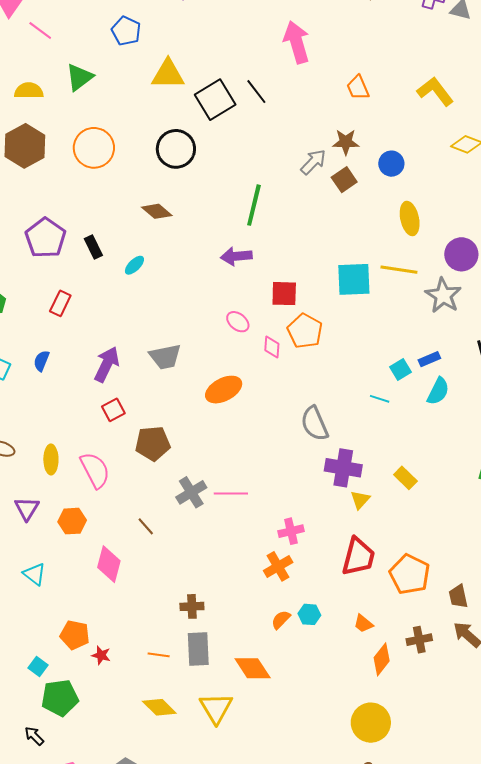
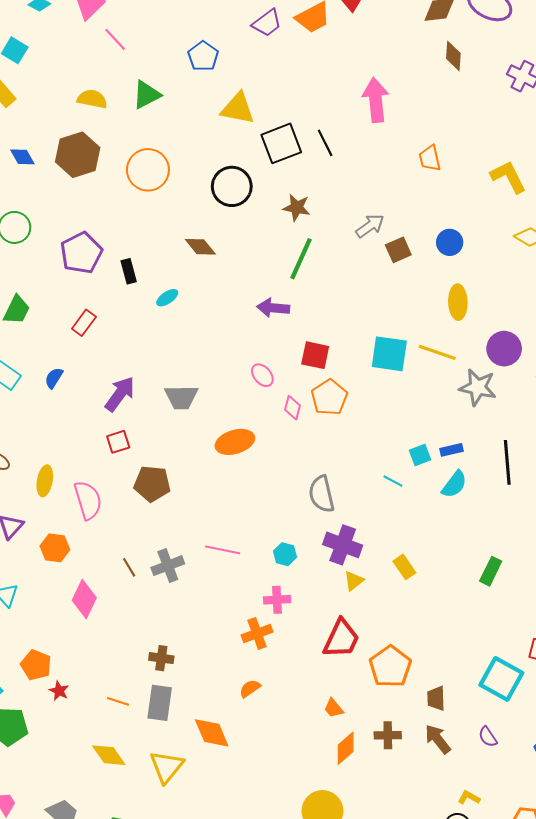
brown star: (346, 142) -> (297, 208), moved
gray star: (443, 295) -> (478, 387), turned -30
gray cross: (191, 492) -> (168, 566), moved
cyan hexagon: (309, 614) -> (285, 554), moved

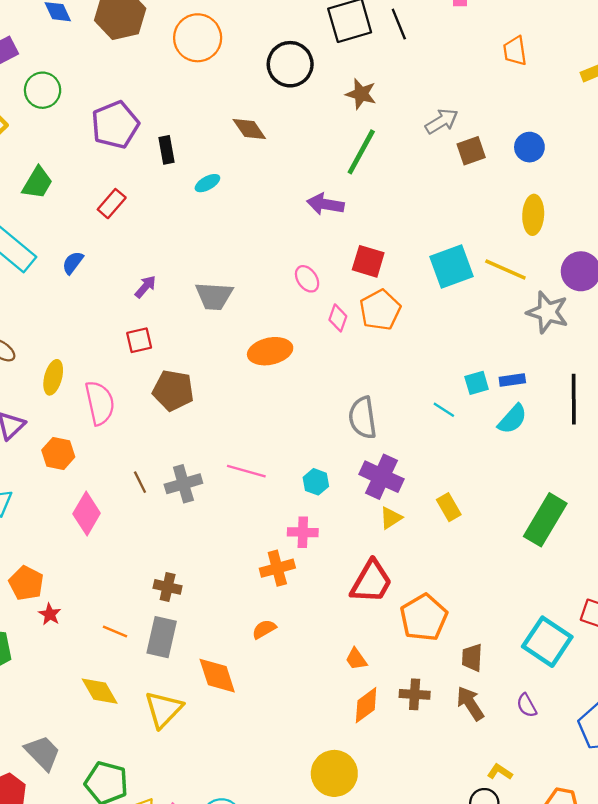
cyan square: (389, 354) -> (451, 267), turned -33
purple arrow: (120, 394) -> (145, 287), size x0.6
green rectangle: (491, 571) -> (545, 520), size x1.6

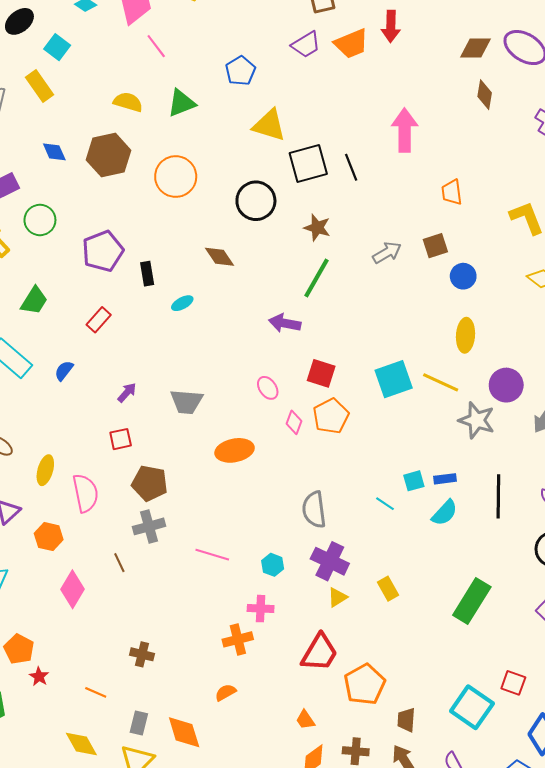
brown square: (471, 151) -> (435, 246), moved
gray cross: (183, 484) -> (149, 526), moved
gray rectangle: (162, 637) -> (139, 723), moved, size x0.7

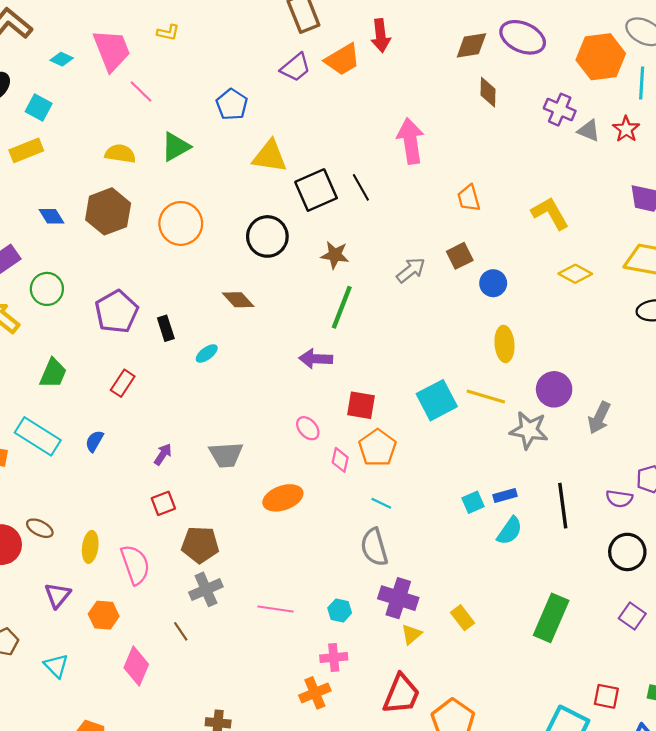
yellow rectangle: (40, 86) -> (26, 150), turned -68
cyan line: (385, 504) -> (381, 503), moved

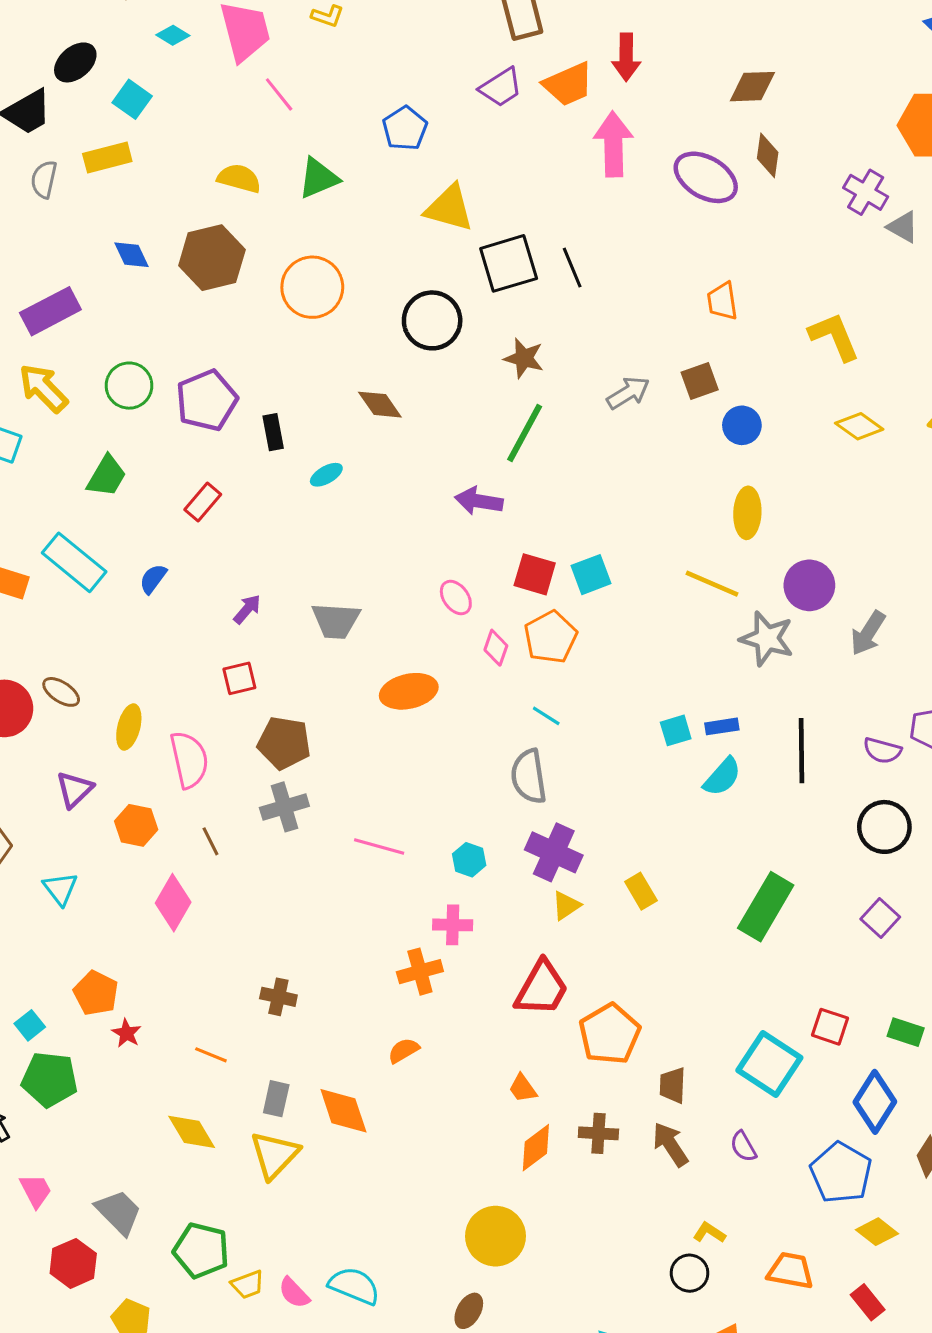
purple ellipse: (523, 37) -> (706, 177), moved
pink arrow: (411, 141) -> (613, 144), moved
green circle: (47, 289) -> (129, 386), moved
cyan square: (437, 400) -> (591, 575), moved, size x0.7
brown line: (181, 631) -> (211, 841), moved

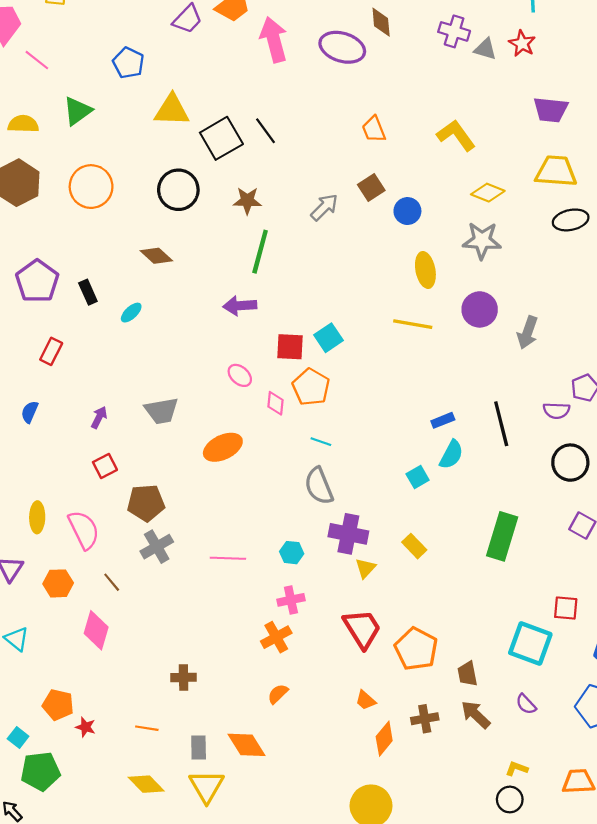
gray star: (767, 638) -> (482, 241), moved
cyan square: (676, 730) -> (418, 477), moved
red trapezoid: (542, 988) -> (362, 629), turned -48

